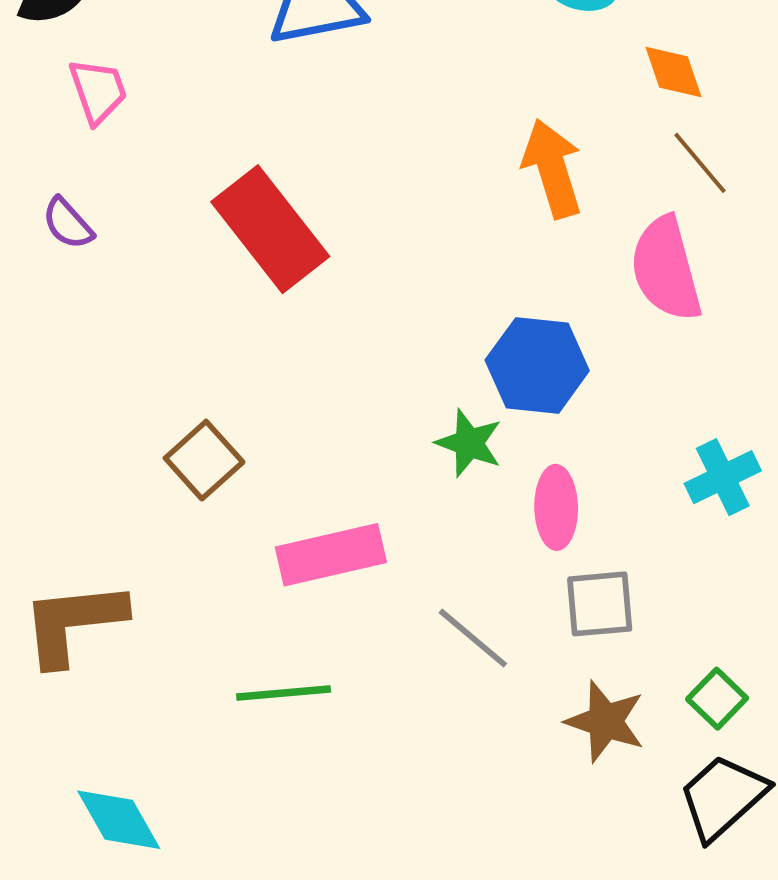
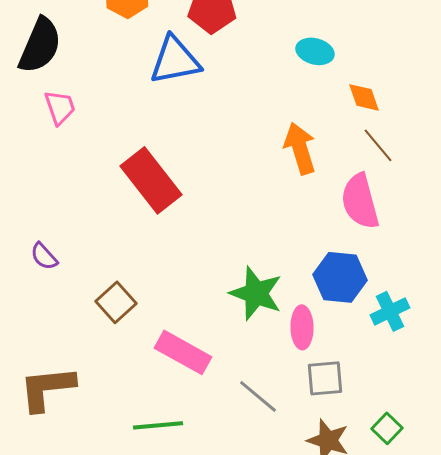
purple semicircle: (68, 223) -> (44, 256), moved
blue hexagon: (537, 365) -> (340, 277), moved
green star: (469, 443) -> (256, 293), size x1.5
pink rectangle: (331, 555) -> (183, 352), turned 42

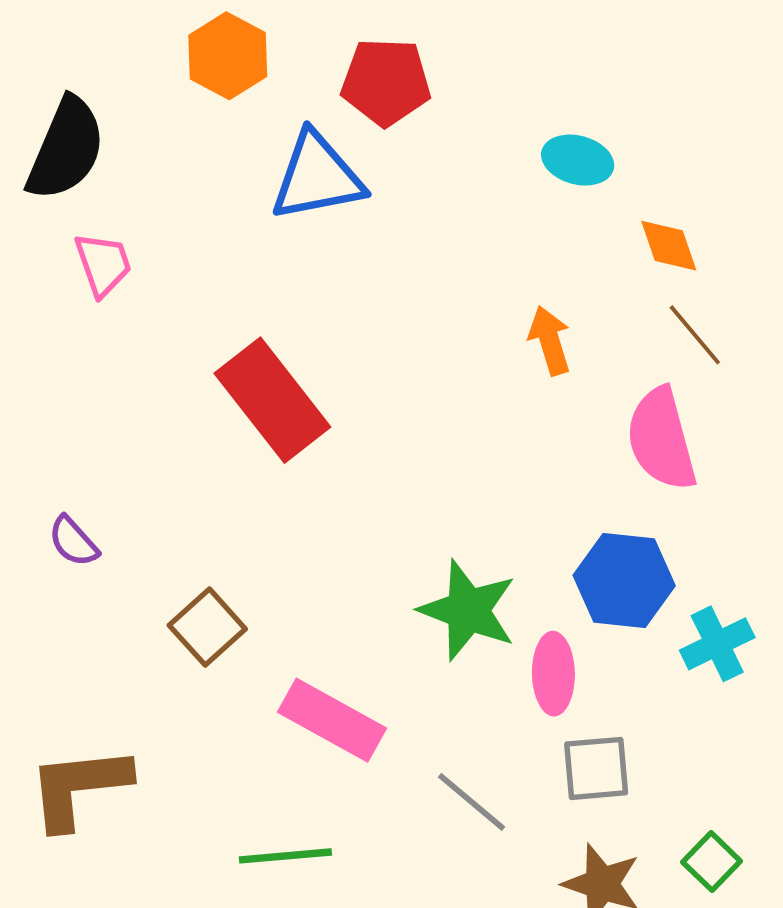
orange arrow: (300, 148) -> (550, 341), size x0.7

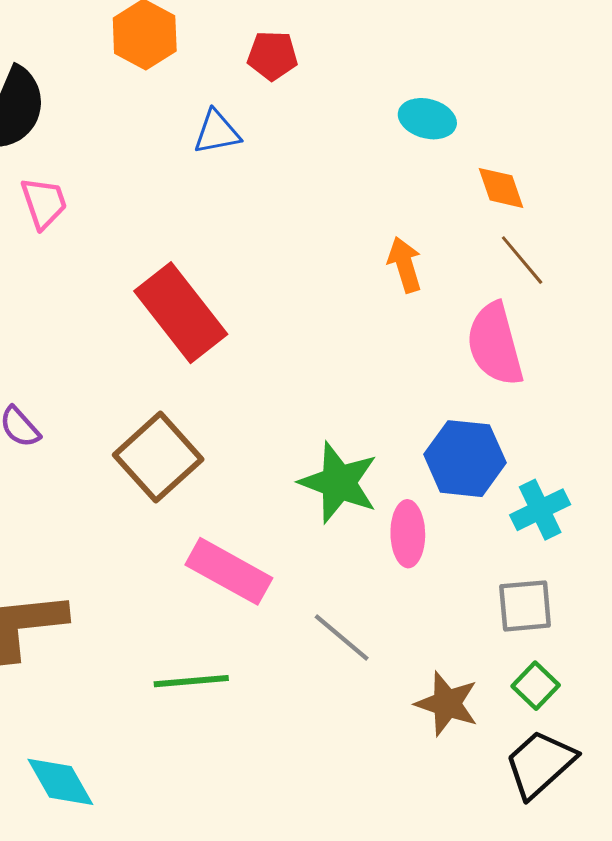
red pentagon: (386, 82) -> (272, 56), size x0.7
blue triangle: (317, 177) -> (217, 132), size x0.6
brown square: (207, 627) -> (158, 457), moved, size x1.4
gray square: (596, 768) -> (525, 606), moved

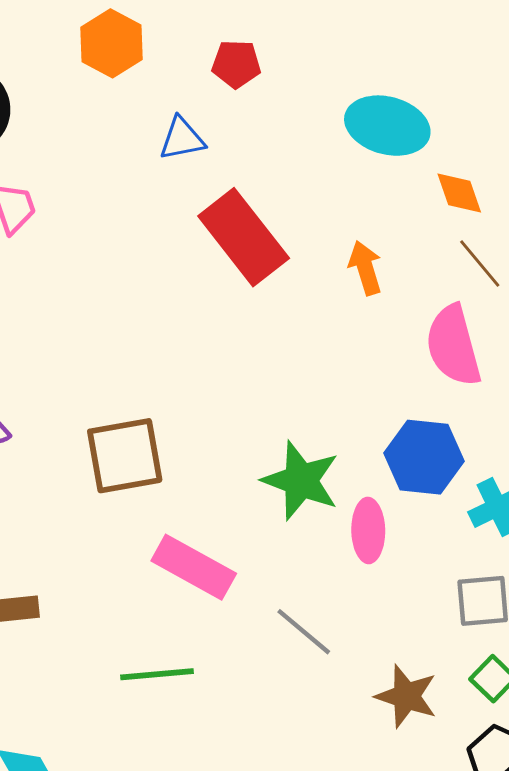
cyan ellipse: (427, 119) -> (387, 126), size x1.5
red rectangle: (181, 313) -> (244, 237), moved
brown square: (158, 457) -> (125, 456), turned 32

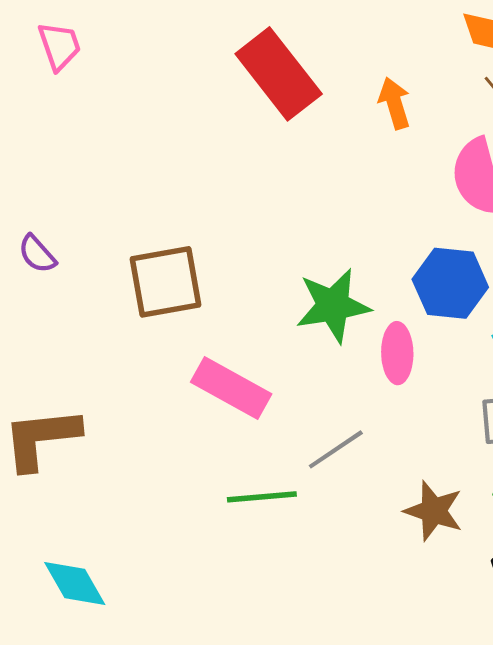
green star: (301, 481) -> (333, 306), turned -30
gray line: (304, 632) -> (336, 449), turned -74
green line: (157, 674) -> (262, 497), moved

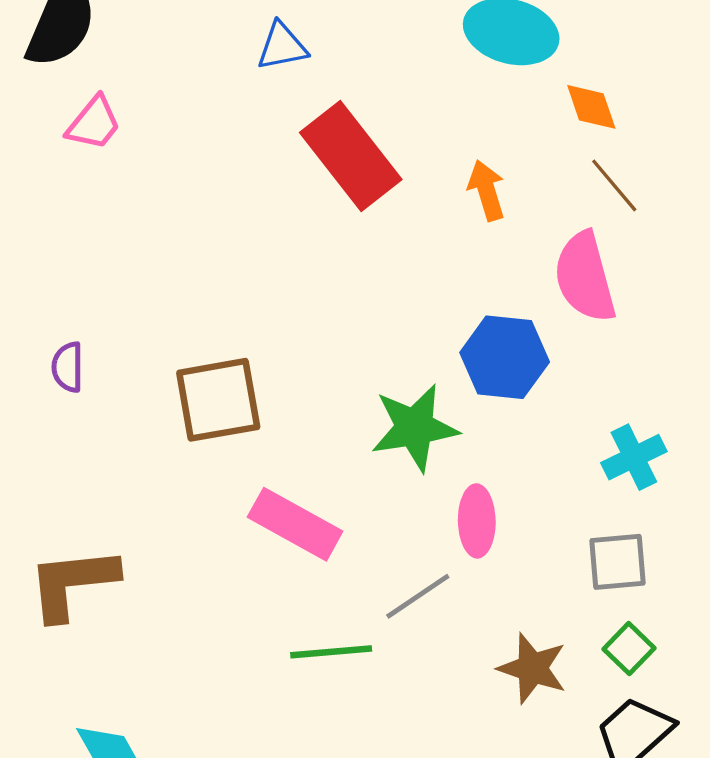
pink trapezoid: (59, 46) -> (94, 123), turned 58
purple semicircle: (37, 254) -> (68, 367), turned 42
blue hexagon: (450, 283) -> (505, 357), moved
pink ellipse: (397, 353) -> (477, 521), moved

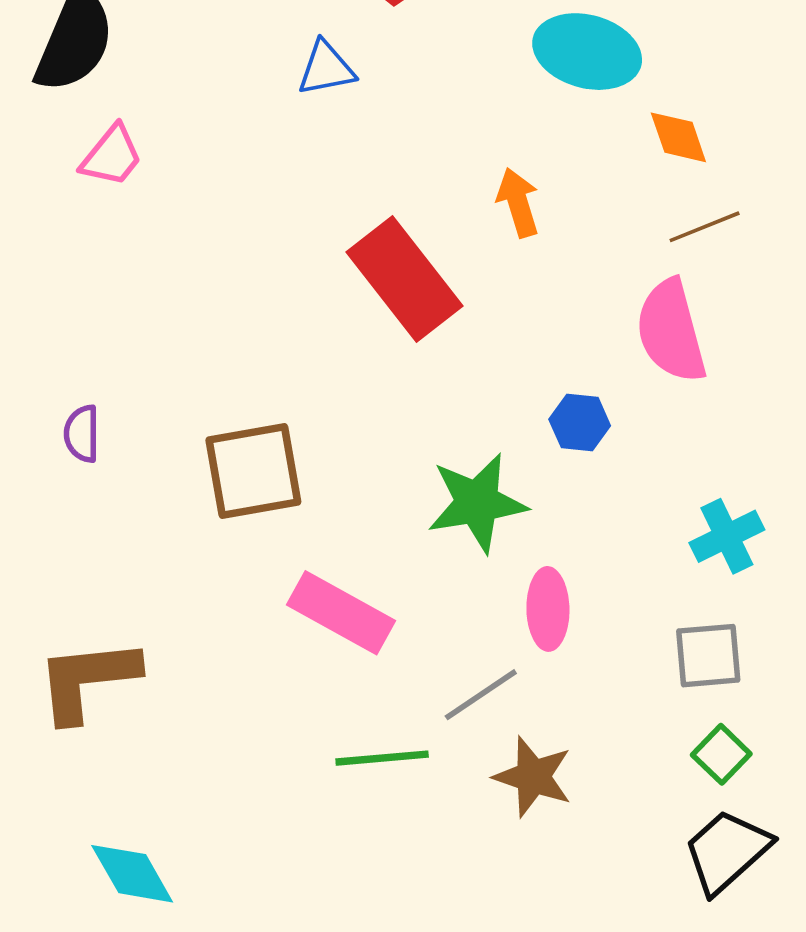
red rectangle: (351, 156) -> (404, 279), moved
brown line: (614, 185) -> (705, 227), turned -72
orange arrow: (487, 190) -> (518, 203), moved
blue hexagon: (505, 357) -> (580, 423), size x0.6
brown star: (532, 668) -> (533, 777), moved

